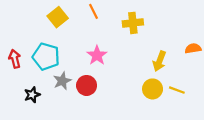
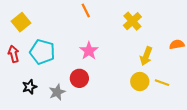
yellow square: (58, 17) -> (21, 22), moved
yellow cross: (133, 23) -> (132, 21), moved, turned -36
gray star: (62, 81) -> (57, 92), moved

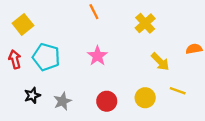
yellow arrow: (146, 56) -> (160, 62), turned -66
red circle: (79, 78) -> (107, 101), moved
yellow circle: (140, 82) -> (145, 98), moved

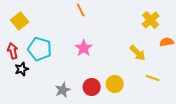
yellow cross: (145, 23) -> (151, 20), moved
black star: (32, 95) -> (22, 69), moved
yellow circle: (145, 98) -> (115, 84), moved
gray star: (63, 101) -> (63, 90), moved

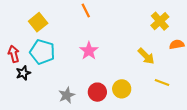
yellow square: (20, 21) -> (38, 22), moved

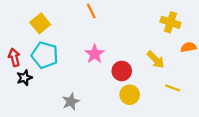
yellow cross: (160, 21) -> (170, 22), turned -30
red circle: (97, 92) -> (122, 71), moved

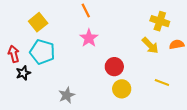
pink star: (95, 54) -> (89, 38), moved
yellow arrow: (156, 60) -> (150, 45), moved

